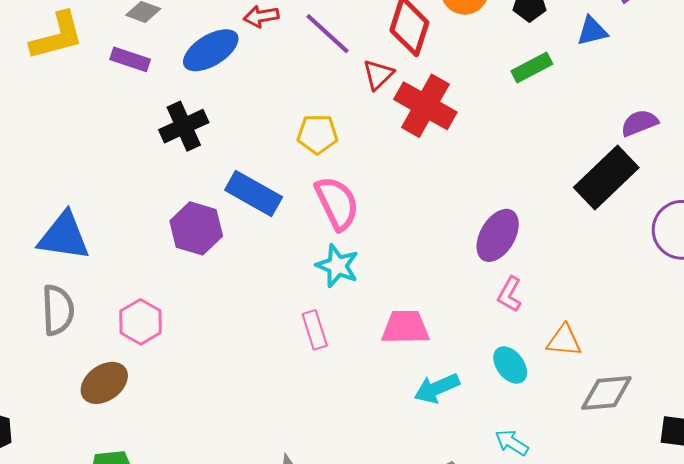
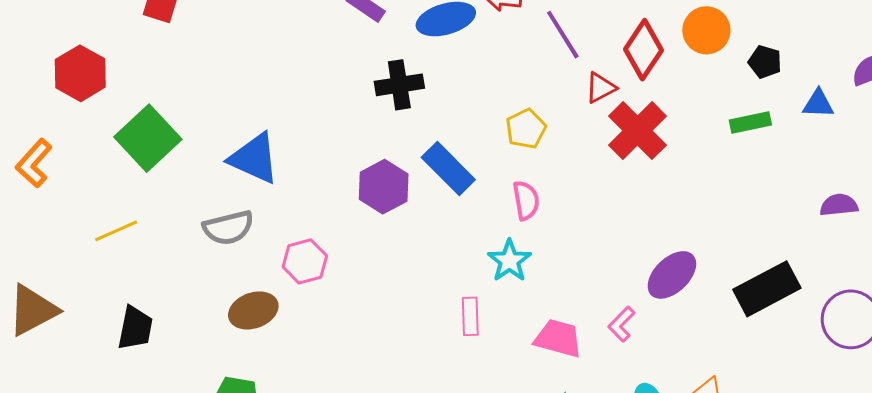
yellow pentagon: (317, 134) -> (526, 129), turned 30
black rectangle: (606, 178) -> (767, 289), moved
pink semicircle: (337, 203) -> (526, 200), size x0.7
pink L-shape: (510, 294) -> (621, 324), moved
gray semicircle: (58, 310) -> (228, 228), turned 63

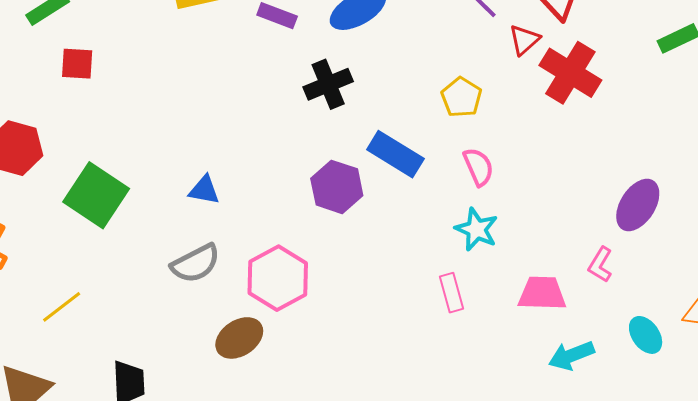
blue triangle: (254, 158) -> (204, 190), size x0.6
yellow line: (116, 231) -> (62, 307), moved
pink hexagon: (305, 261) -> (278, 278), size x1.4

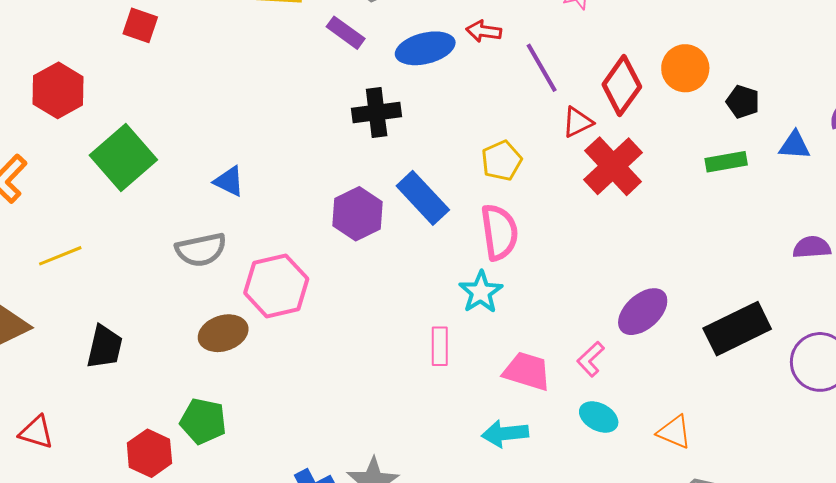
pink semicircle: (478, 167) -> (499, 232), size x1.4
cyan ellipse: (646, 335) -> (599, 417), moved, turned -42
cyan arrow: (571, 355) -> (505, 434), moved

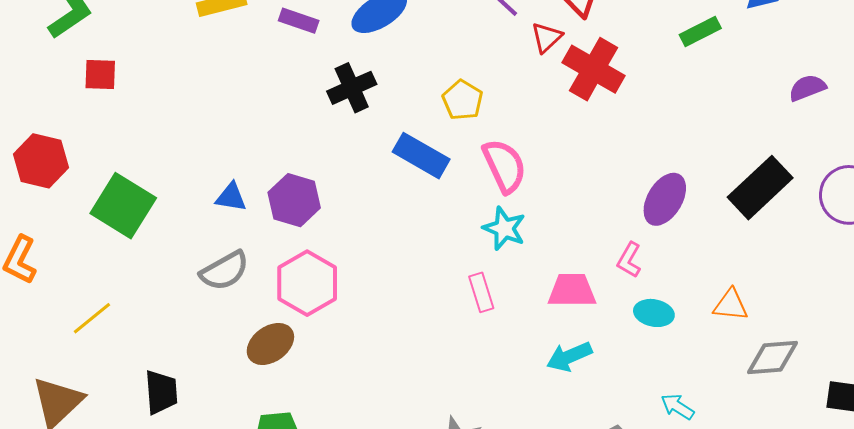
yellow pentagon: (502, 161) -> (463, 100), moved
purple hexagon: (357, 214) -> (294, 200), moved

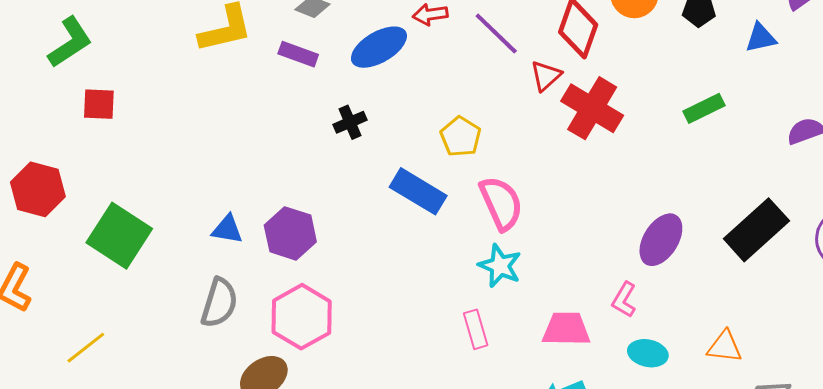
green rectangle: (700, 31) -> (704, 108), moved
black cross: (352, 88) -> (350, 122), size x0.7
gray semicircle: (225, 271) -> (219, 303), turned -45

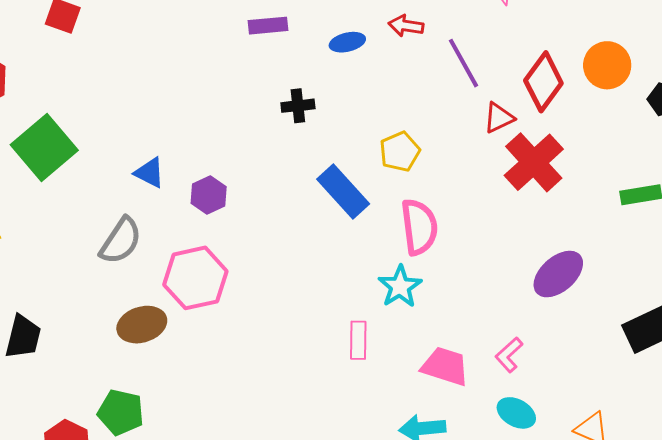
blue ellipse: (379, 47) -> (347, 42), size x0.6
purple rectangle: (298, 54) -> (268, 26), turned -42
purple hexagon: (290, 233) -> (209, 195), size x0.7
purple ellipse: (661, 240) -> (558, 274), moved

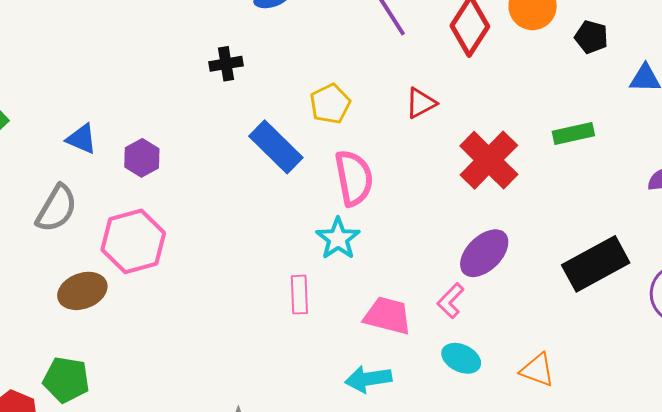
red triangle: (499, 118) -> (421, 103), moved
red cross: (534, 162) -> (489, 160), moved
purple ellipse: (558, 274) -> (484, 253), moved

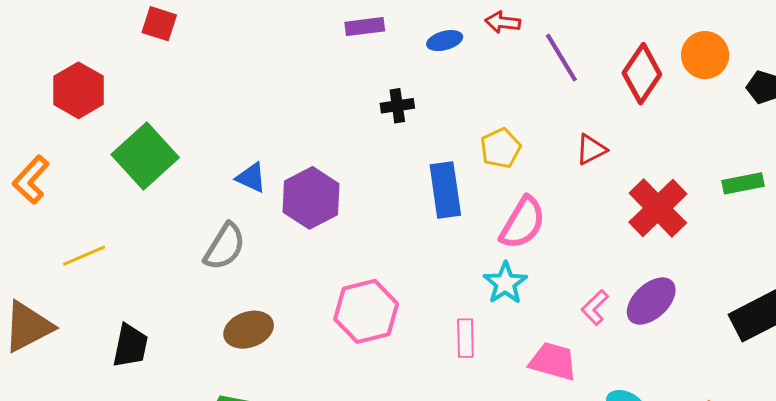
blue rectangle: (276, 147) -> (445, 190), turned 36
purple hexagon: (142, 158) -> (311, 198), size x1.6
pink semicircle: (354, 178) -> (523, 223), turned 40
pink hexagon: (133, 241) -> (366, 311), moved
pink L-shape: (451, 301) -> (595, 307), moved

